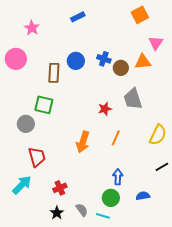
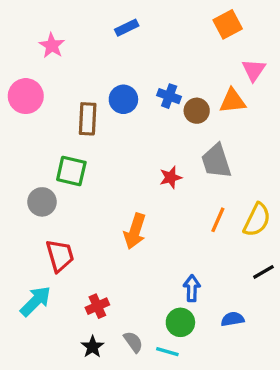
orange line: (116, 138) -> (218, 220), moved

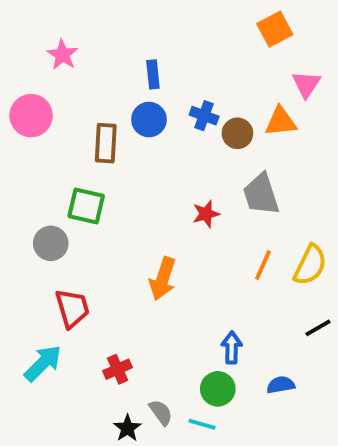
blue rectangle: (127, 28) -> (153, 74), moved, turned -70
black star: (92, 347) -> (127, 428), moved

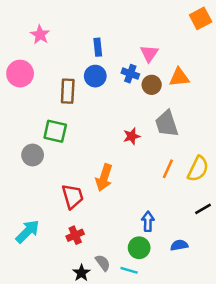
orange square: (275, 29) -> (201, 18), moved
pink triangle: (306, 84) -> (149, 53), moved
red trapezoid: (72, 308) -> (73, 196), moved

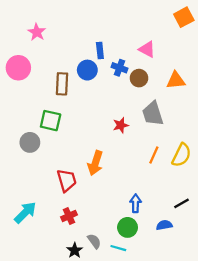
blue rectangle: (98, 47) -> (100, 51), moved
pink triangle: (149, 53) -> (147, 49), moved, turned -36
orange triangle: (179, 77) -> (176, 80), moved
black line: (203, 209) -> (182, 203), moved

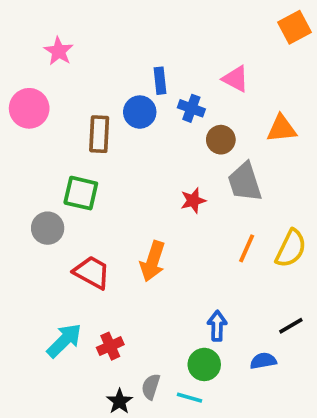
brown circle: (139, 78) -> (221, 140), moved
red trapezoid: (67, 180) -> (92, 272), moved, turned -45
cyan arrow: (25, 212) -> (64, 341), moved
gray semicircle: (94, 241) -> (151, 387), turned -126

